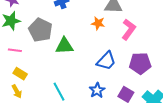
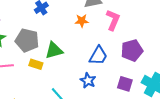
yellow rectangle: (20, 74) -> (36, 64), moved
blue star: (97, 90) -> (88, 80), moved

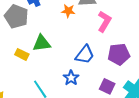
orange star: (82, 21) -> (68, 11), moved
gray pentagon: (27, 40) -> (16, 16), moved

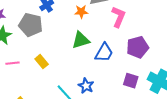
green triangle: (42, 43) -> (81, 40), moved
yellow rectangle: (22, 54) -> (42, 62), turned 32
blue star: (71, 78) -> (86, 86), moved

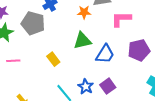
pink L-shape: (119, 17) -> (121, 19), turned -115
yellow rectangle: (42, 62) -> (53, 59), moved
purple square: (131, 81) -> (108, 86), moved, turned 35

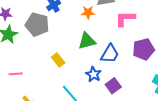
pink line: (13, 61) -> (16, 74), moved
blue star: (86, 87) -> (93, 74), moved

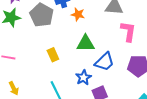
orange star: (88, 12) -> (78, 14), moved
pink L-shape: (125, 18) -> (128, 31), turned 85

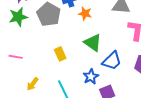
green triangle: (86, 43) -> (93, 43), turned 36
yellow arrow: (14, 88) -> (33, 84), moved, turned 64

